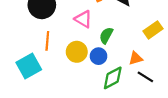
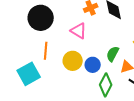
green semicircle: (106, 35) -> (113, 54), moved
green diamond: (113, 78) -> (106, 85), turned -35

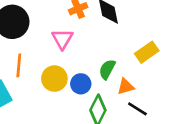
pink triangle: (79, 31) -> (62, 39), turned 30

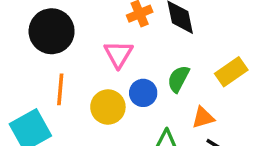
green semicircle: (107, 69) -> (178, 79), moved
blue circle: (81, 84) -> (143, 93), moved

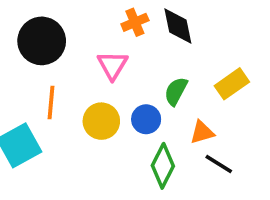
blue circle: (143, 93) -> (146, 119), moved

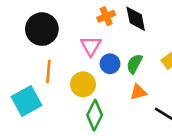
blue circle: (146, 119) -> (110, 64), moved
orange triangle: (202, 132) -> (138, 92), moved
green diamond: (163, 166) -> (95, 115), moved

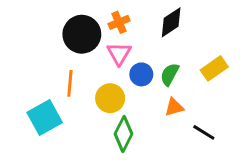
orange cross: (106, 16) -> (119, 22), moved
black diamond: (136, 19) -> (171, 22), turned 68
black circle: (42, 29) -> (82, 34), moved

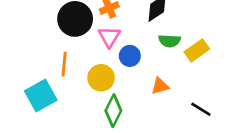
green semicircle: (170, 74) -> (169, 41), moved, turned -115
black line: (204, 132) -> (201, 109), moved

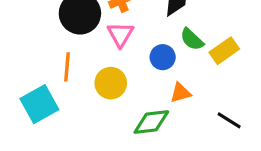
green semicircle: (169, 41) -> (192, 39), turned 40
blue circle: (130, 56) -> (163, 57), moved
green diamond: (113, 111) -> (151, 122), moved, turned 56

